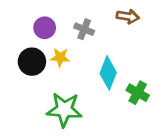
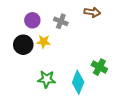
cyan diamond: (108, 73) -> (78, 82), moved
green star: (64, 110) -> (47, 79), size x0.7

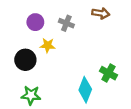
black circle: (23, 45) -> (25, 60), moved
green star: (47, 79) -> (31, 95), moved

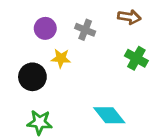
green cross: (108, 73) -> (136, 58), moved
cyan diamond: (85, 90) -> (109, 115), turned -60

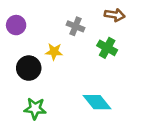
purple circle: (45, 28) -> (16, 25), moved
green cross: (136, 58) -> (107, 48), moved

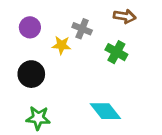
purple circle: (16, 25) -> (30, 27), moved
yellow star: (54, 52) -> (61, 45), moved

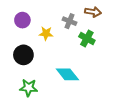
gray cross: (82, 29) -> (69, 21), moved
cyan diamond: (105, 111) -> (67, 74), moved

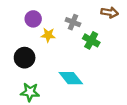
brown arrow: (93, 12) -> (110, 12), moved
purple circle: (22, 20) -> (33, 19), moved

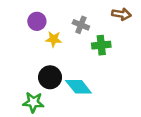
green cross: (91, 40) -> (101, 45), turned -35
black circle: (25, 58) -> (50, 77), moved

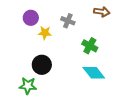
green cross: (101, 45) -> (90, 46), moved, turned 35
cyan diamond: (79, 87) -> (94, 73), moved

